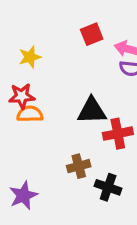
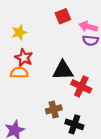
red star: (22, 96) -> (24, 58), moved, turned 30
red cross: (118, 134) -> (81, 86), turned 36

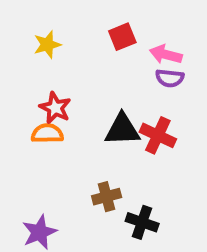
yellow star: (19, 32) -> (47, 45), moved
red cross: (81, 86) -> (158, 135), moved

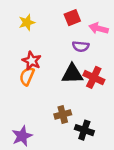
purple semicircle: (170, 78) -> (81, 46), moved
orange semicircle: (47, 133) -> (27, 76), turned -66

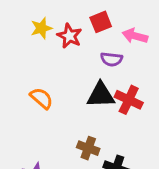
red star: (32, 61) -> (69, 36), moved
orange semicircle: (27, 76) -> (41, 98), turned 108
brown cross: (63, 114) -> (88, 148), turned 35

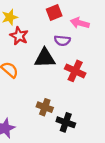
red star: (69, 36) -> (19, 36), moved
black triangle: (101, 95) -> (45, 58), moved

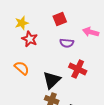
pink arrow: (80, 23) -> (91, 32), moved
black triangle: (45, 58) -> (52, 80), moved, turned -42

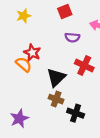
red star: (30, 39) -> (32, 53), moved

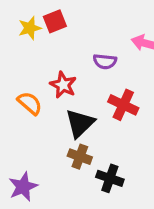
red square: (65, 11) -> (55, 21), moved
red star: (32, 53) -> (63, 85), moved

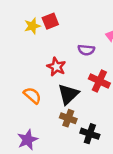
orange semicircle: (30, 103) -> (32, 95), moved

